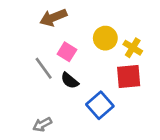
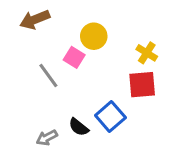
brown arrow: (53, 18) -> (35, 20), moved
yellow circle: (105, 38) -> (94, 36), moved
black semicircle: (70, 81) -> (79, 127), moved

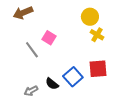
yellow circle: (94, 36) -> (90, 17), moved
red square: (142, 85) -> (98, 69), moved

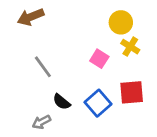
pink square: (49, 38) -> (99, 59), moved
black semicircle: (52, 84) -> (62, 102), moved

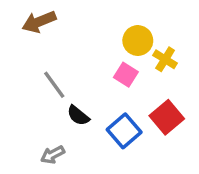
yellow circle: (121, 22) -> (138, 41), moved
red square: (132, 92) -> (167, 117), turned -35
black semicircle: (62, 102) -> (78, 116), moved

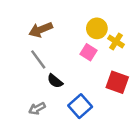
brown arrow: (39, 22) -> (41, 30), moved
red square: (167, 117) -> (117, 82), turned -30
blue square: (124, 131) -> (80, 106), moved

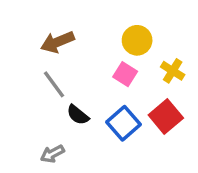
yellow cross: (116, 42) -> (173, 71), moved
red square: (117, 82) -> (166, 117), turned 30
blue square: (80, 106) -> (124, 123), moved

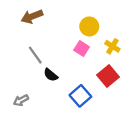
brown arrow: (57, 42) -> (32, 17), moved
blue square: (124, 123) -> (80, 96), moved
gray arrow: (52, 154) -> (21, 100), moved

